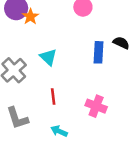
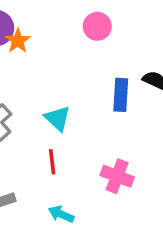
cyan triangle: (48, 57) -> (58, 118), moved

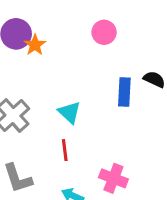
pink cross: (117, 176) -> (113, 178), moved

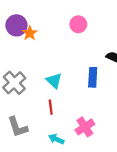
blue rectangle: (124, 92) -> (93, 77), moved
pink cross: (113, 178) -> (85, 127), turned 36

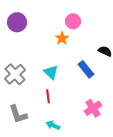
orange star: (30, 33) -> (62, 38), moved
blue rectangle: (93, 77) -> (86, 69), turned -42
pink cross: (85, 127) -> (93, 108), moved

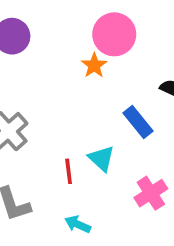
pink circle: (73, 21) -> (114, 34), size x1.5
cyan triangle: (51, 72) -> (101, 159), moved

